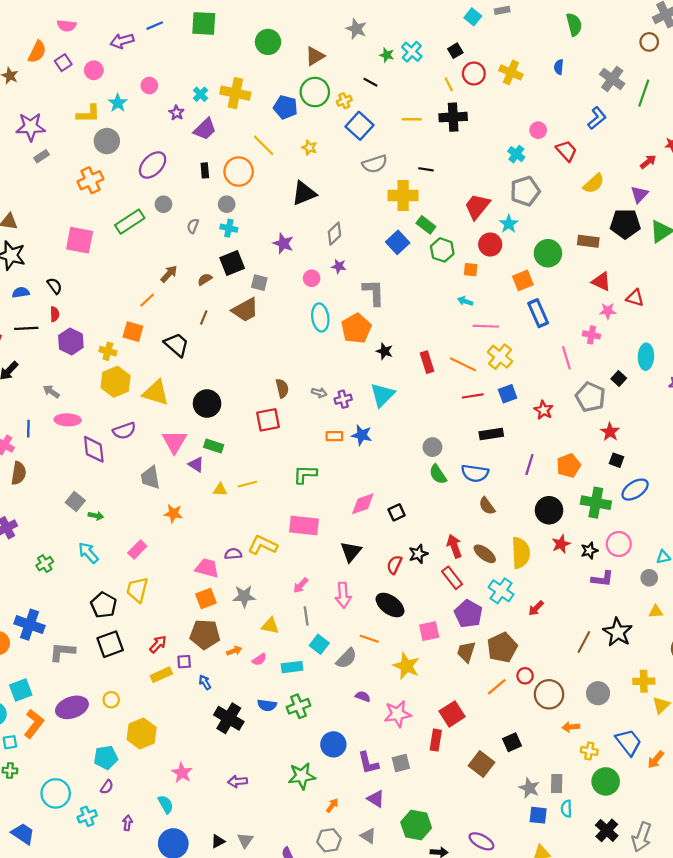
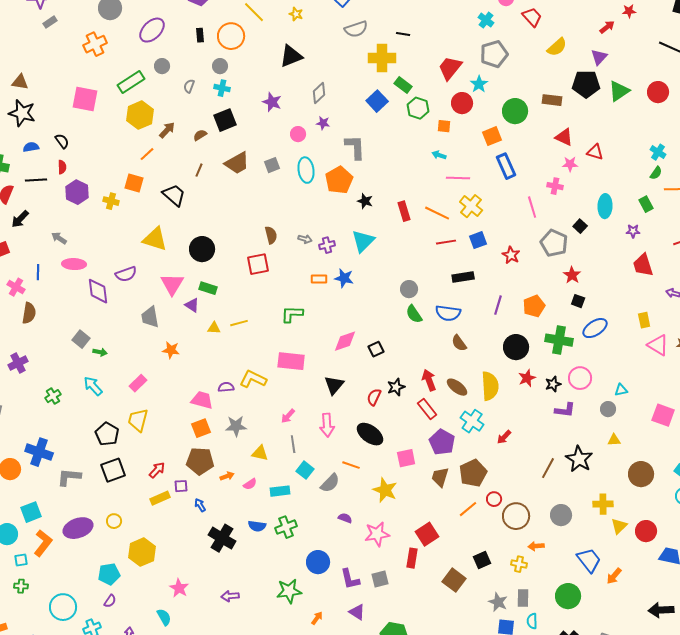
gray square: (259, 283) -> (272, 165), moved, turned -35
yellow hexagon: (116, 382) -> (140, 115), moved
yellow cross: (589, 751) -> (519, 564), moved

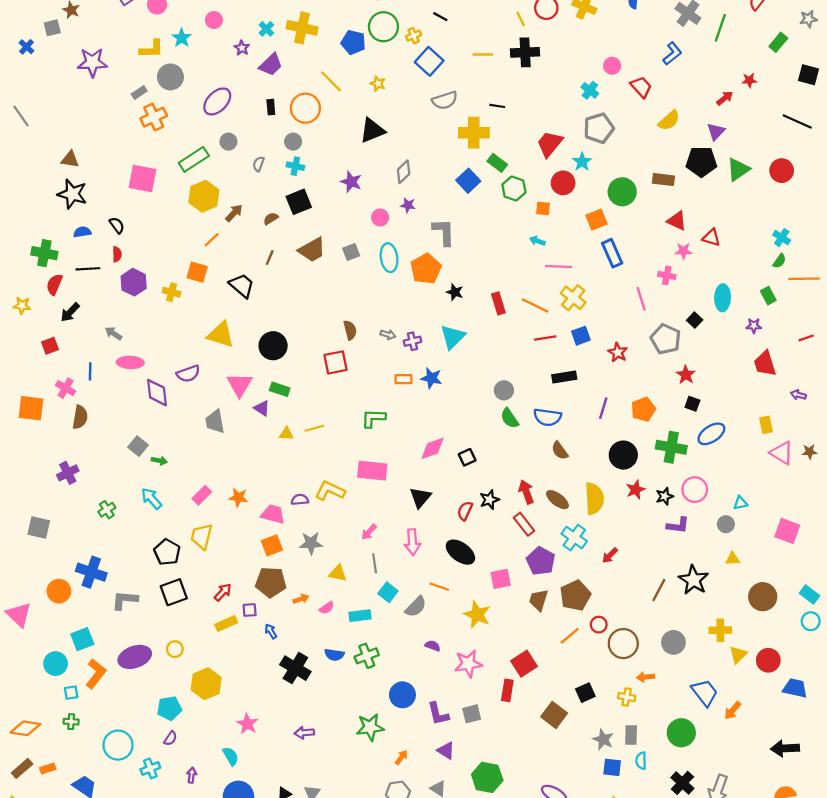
gray rectangle: (50, 22) -> (139, 93), moved
orange star: (171, 350) -> (238, 497), moved

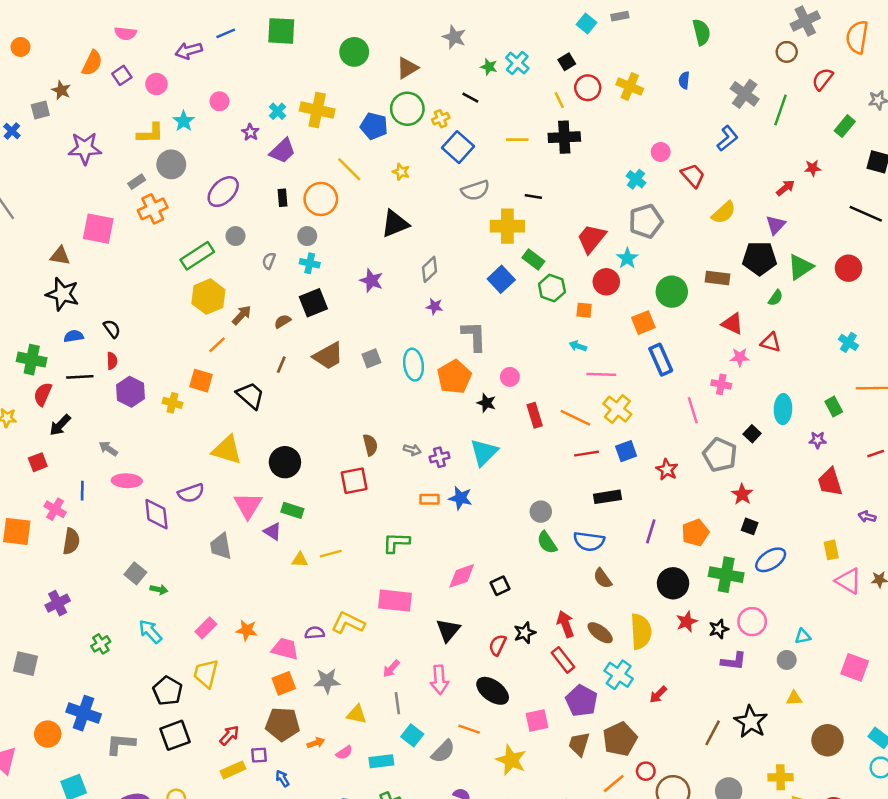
pink square: (143, 178) -> (98, 229), moved
pink circle: (380, 217) -> (510, 377), moved
green semicircle: (779, 261) -> (776, 298), moved

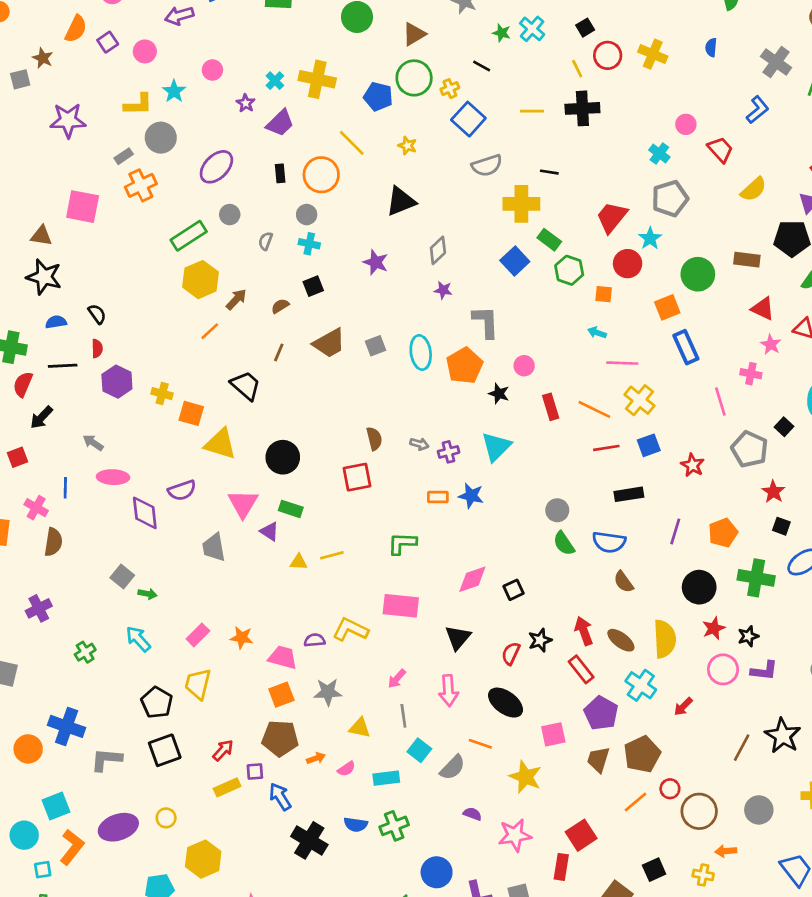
black square: (313, 303) -> (313, 286), size x0.7
pink star: (740, 357) -> (771, 344), turned 30
orange square: (201, 381) -> (191, 413), moved
pink circle: (752, 622) -> (723, 669), moved
blue arrow: (282, 779) -> (280, 797), size x1.5

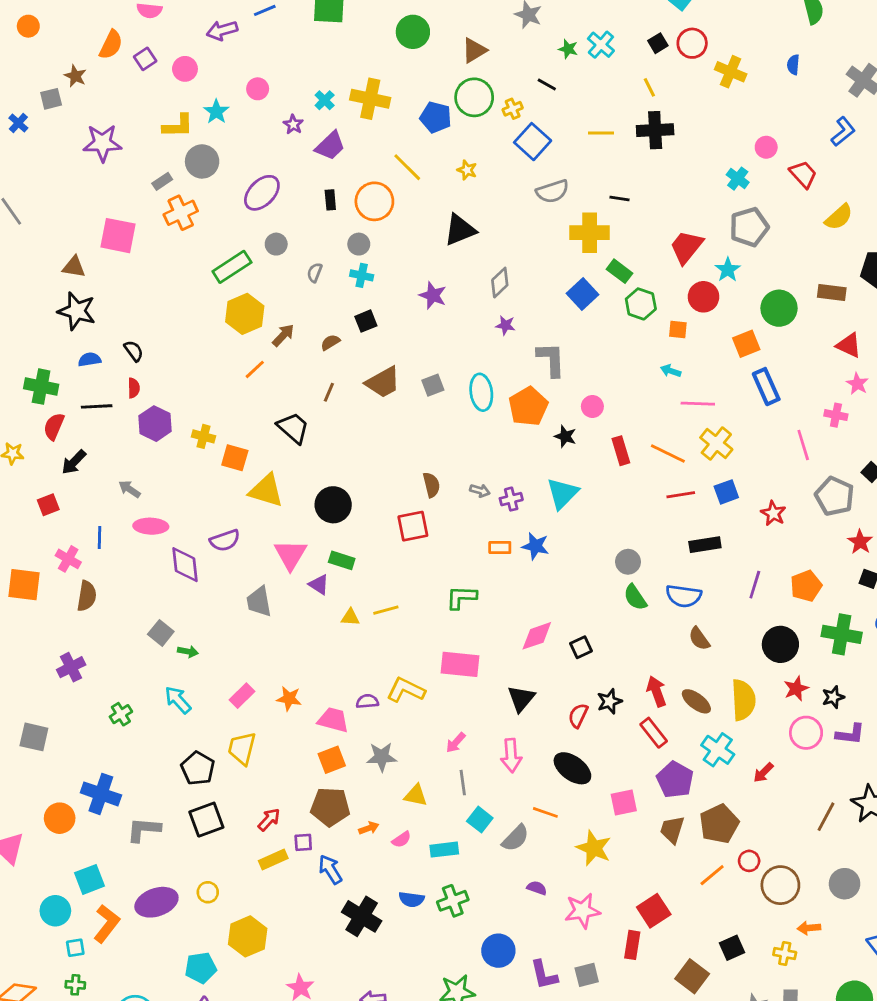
red circle: (608, 55) -> (692, 43), moved

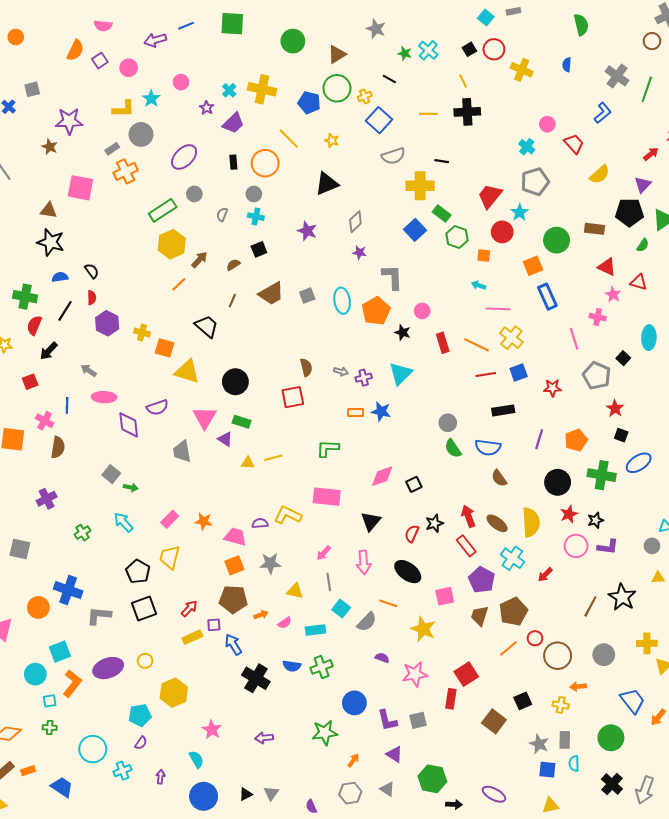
brown star: (75, 76) -> (50, 147), moved
black line: (97, 406) -> (65, 311), turned -55
red star: (773, 513) -> (552, 388), turned -30

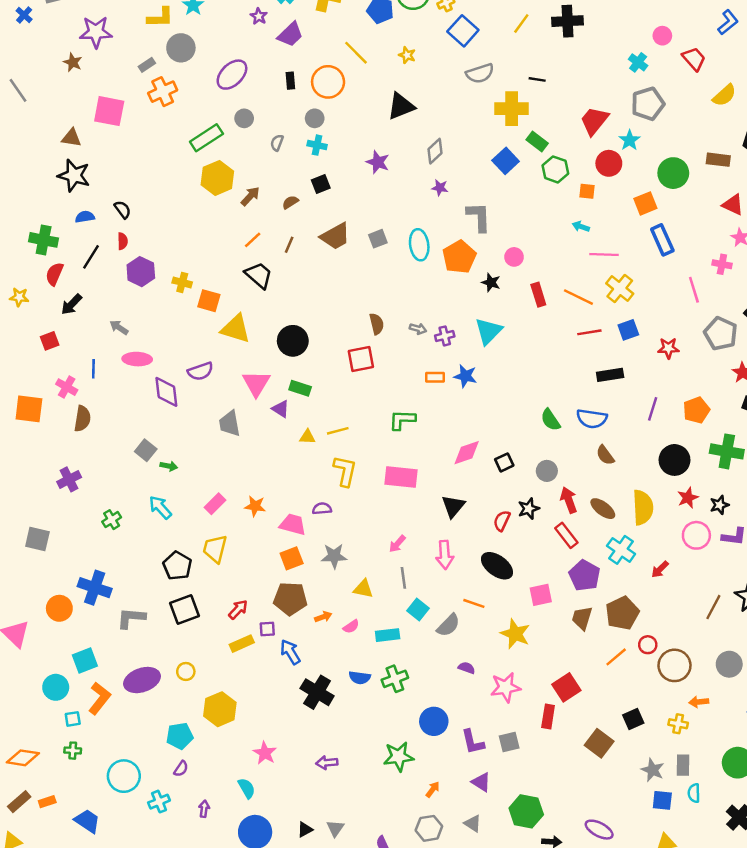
yellow line: (428, 114) -> (521, 24), turned -54
orange line: (179, 284) -> (253, 240), moved
gray circle: (448, 423) -> (547, 471), moved
yellow L-shape: (288, 515) -> (345, 471), moved, turned 76

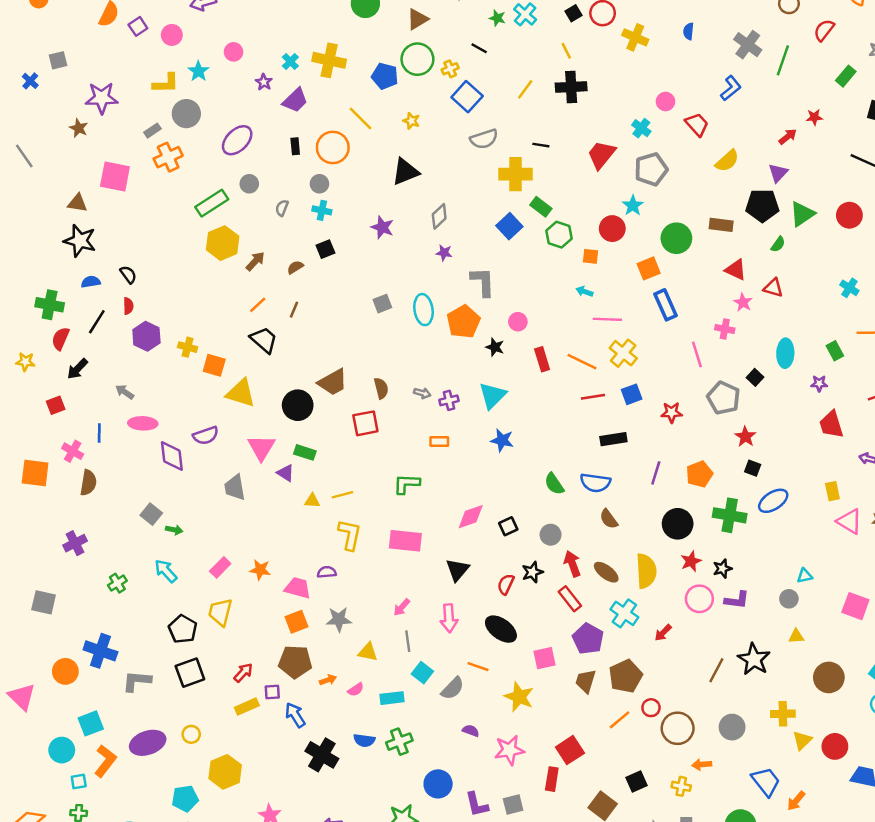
red trapezoid: (594, 121) -> (601, 155), moved
brown trapezoid: (335, 236) -> (333, 382), moved
blue star: (465, 376) -> (502, 440), moved

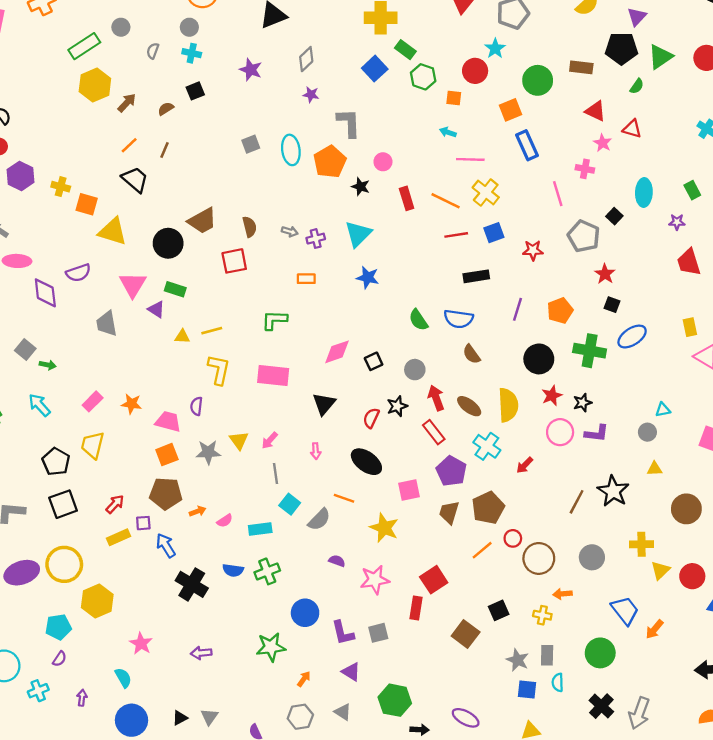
purple semicircle: (327, 572) -> (196, 406), turned -78
pink arrow: (449, 618) -> (316, 451), size x0.6
yellow triangle: (368, 652) -> (239, 440), moved, turned 42
yellow circle: (191, 734) -> (64, 564), size x2.0

